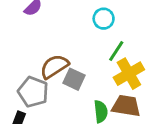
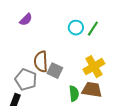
green line: (116, 51) -> (93, 29), moved
brown semicircle: (54, 66) -> (41, 62), turned -60

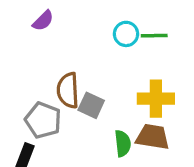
green line: (93, 29) -> (154, 36), turned 56
yellow cross: (94, 67) -> (156, 99), turned 30

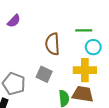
cyan circle: (126, 34) -> (93, 47), moved
brown semicircle: (68, 90) -> (52, 44), moved

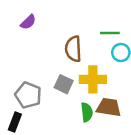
yellow cross: (85, 70) -> (93, 79), moved

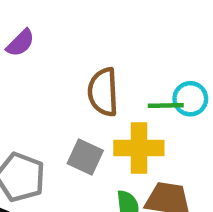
green line: (110, 33) -> (166, 105), moved

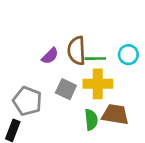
purple semicircle: (20, 43) -> (50, 56), moved
green line: (166, 105) -> (95, 59), moved

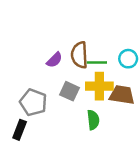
brown trapezoid: (115, 114) -> (122, 95), moved

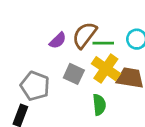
brown semicircle: (79, 55) -> (85, 35), turned 40
yellow cross: (99, 86) -> (106, 69), turned 35

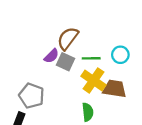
brown semicircle: (85, 35) -> (68, 38), moved
gray square: (74, 74) -> (65, 62), moved

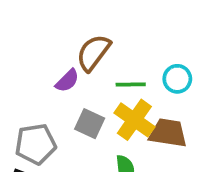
gray square: (65, 62) -> (90, 124), moved
gray pentagon: (32, 96) -> (36, 144), turned -30

